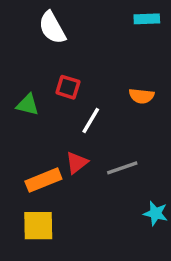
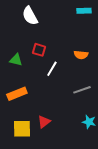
red triangle: (77, 163) -> (44, 122), moved
gray line: (122, 168) -> (82, 90), moved
orange rectangle: (43, 180) -> (17, 94), moved

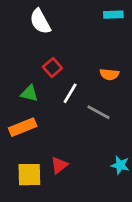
red square: (39, 50) -> (52, 68), turned 32
green triangle: (16, 60) -> (29, 93), moved
gray line: (82, 90) -> (98, 112), moved, turned 48

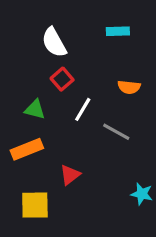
cyan rectangle: (113, 15) -> (118, 31), moved
white semicircle: (40, 21) -> (54, 42), moved
red triangle: (59, 165) -> (70, 175), moved

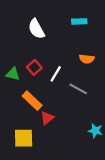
red square: (62, 79) -> (34, 67), moved
green triangle: (35, 109) -> (13, 74), moved
orange rectangle: (27, 149) -> (32, 101), moved, turned 66

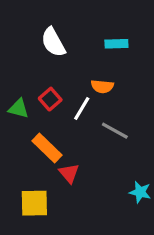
cyan rectangle: (79, 21) -> (116, 44), moved
orange semicircle: (87, 59) -> (102, 86), moved
red triangle: (47, 118) -> (69, 173), turned -32

